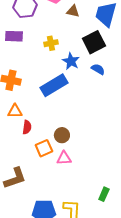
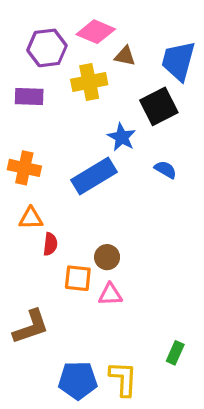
yellow cross: (51, 43) -> (89, 82), moved, size x1.5
blue semicircle: (98, 69) -> (165, 170), moved
orange square: (44, 148) -> (78, 278), turned 30

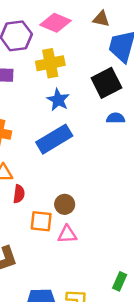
brown triangle: (125, 56) -> (101, 19), moved
blue star: (122, 137) -> (58, 100), moved
blue semicircle: (165, 170) -> (116, 118), moved, turned -30

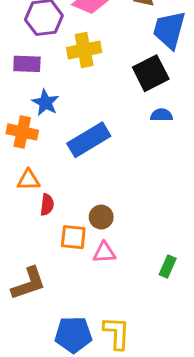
blue star: (58, 100) -> (45, 103), moved
green rectangle: (120, 281) -> (168, 267), moved

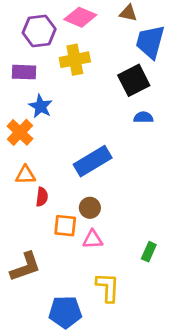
orange cross: (22, 132) -> (20, 132), turned 32
blue rectangle: (89, 140) -> (93, 161), moved
yellow L-shape: (117, 333) -> (108, 287), moved

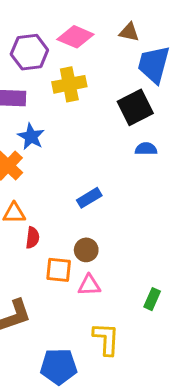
blue rectangle: (93, 161) -> (89, 198), size x0.6

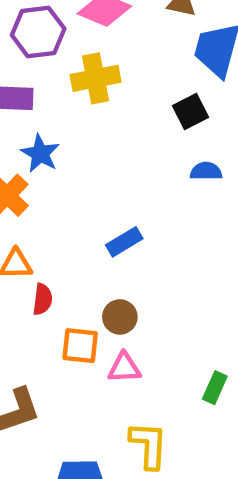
black square: (135, 107) -> (191, 111), size x0.7

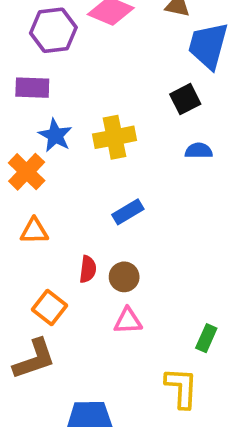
yellow cross: (96, 78) -> (115, 137), moved
red semicircle: (43, 299) -> (88, 269), moved
orange square: (80, 346) -> (50, 307), moved, turned 32
yellow L-shape: (149, 445) -> (181, 388), moved

